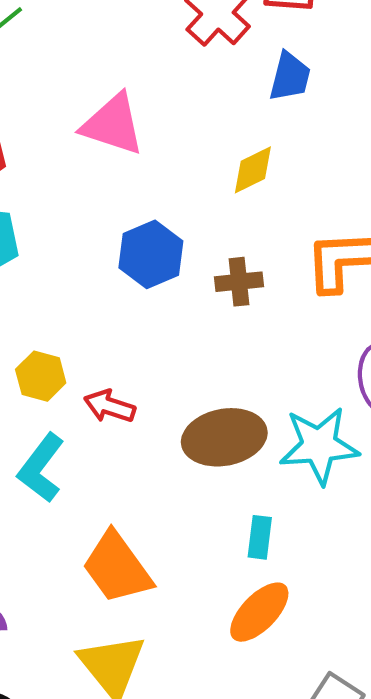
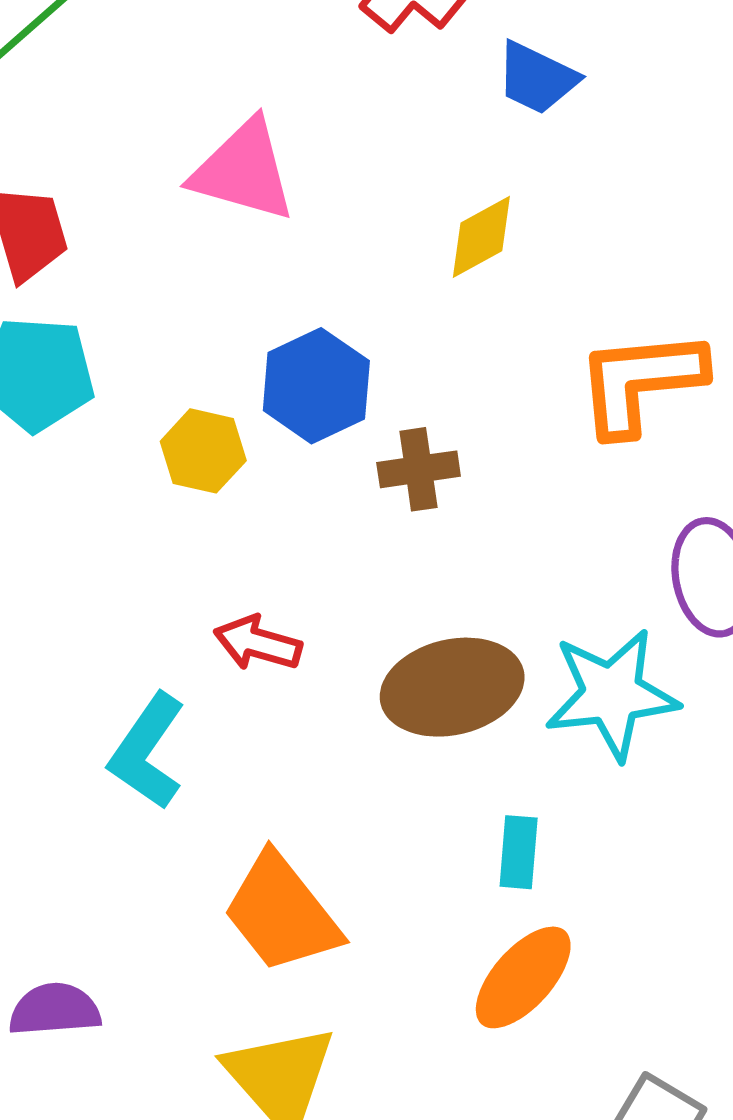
blue trapezoid: (290, 77) -> (537, 78), turned 104
brown cross: (239, 282) -> (419, 469), moved
yellow hexagon: (41, 376) -> (203, 451), moved

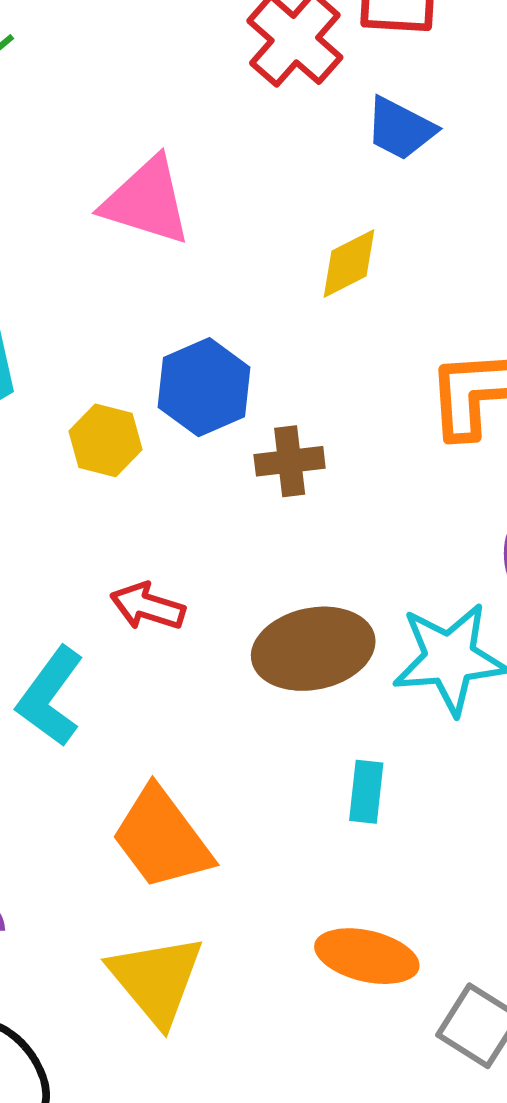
orange ellipse: (523, 977) -> (367, 956), moved, turned 60

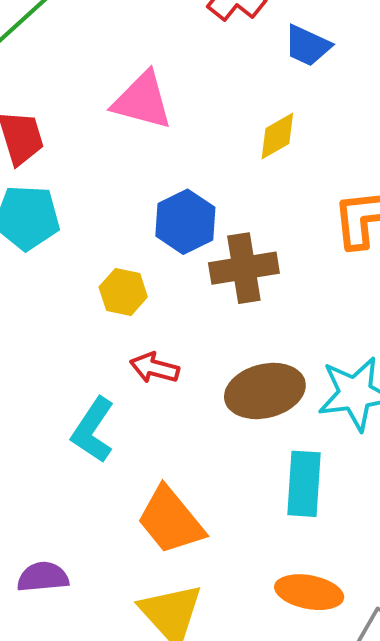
yellow hexagon: (105, 440) -> (123, 292), moved
brown cross: (290, 461) -> (244, 268), size x1.5
cyan rectangle: (366, 792) -> (304, 484), size x1.6

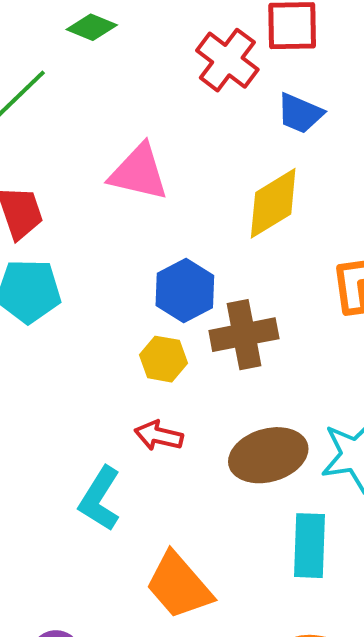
yellow diamond: (277, 136) -> (273, 203), size x1.5
yellow hexagon: (123, 292) -> (163, 359), moved

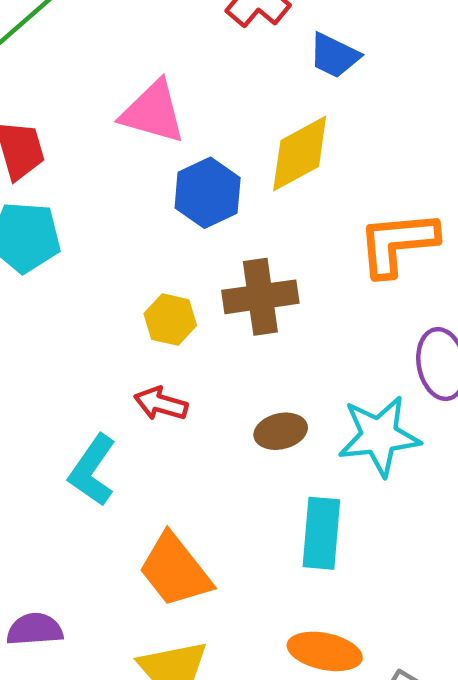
blue hexagon: (185, 290) -> (208, 193), moved
brown ellipse: (268, 455) -> (281, 431), size x0.6

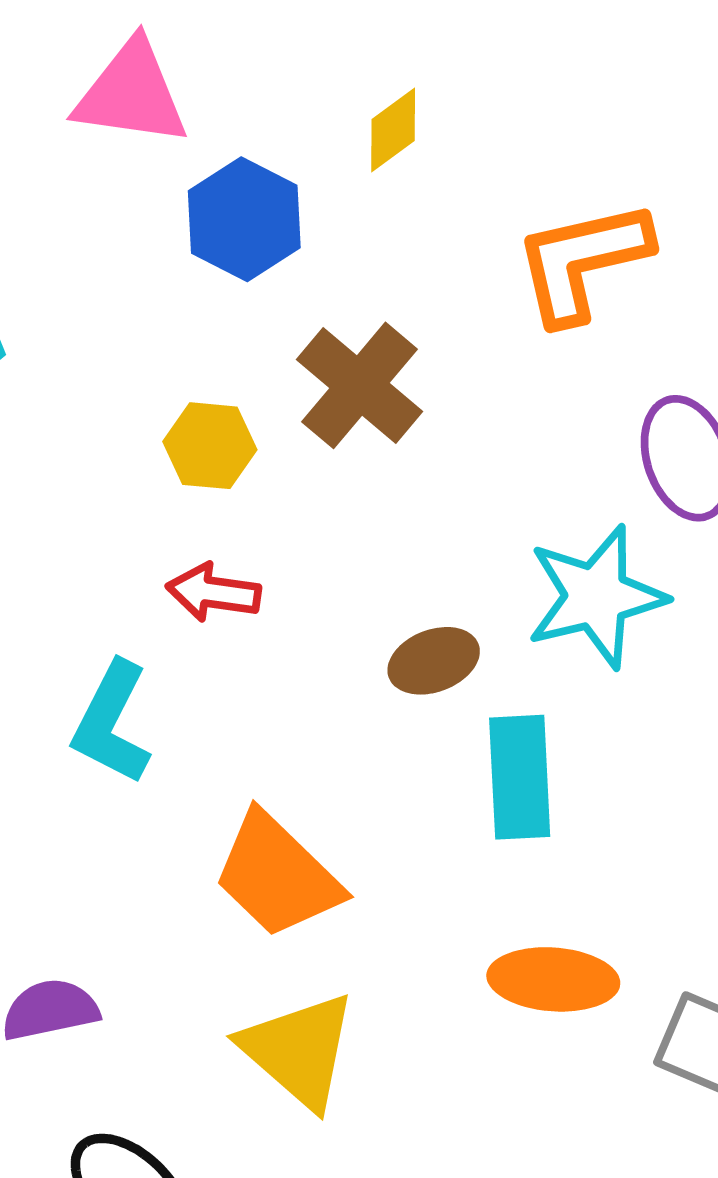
yellow diamond: (300, 153) -> (393, 130), size x0.6
brown cross: (260, 297) -> (359, 385), turned -34
brown ellipse: (281, 431) -> (434, 661), moved

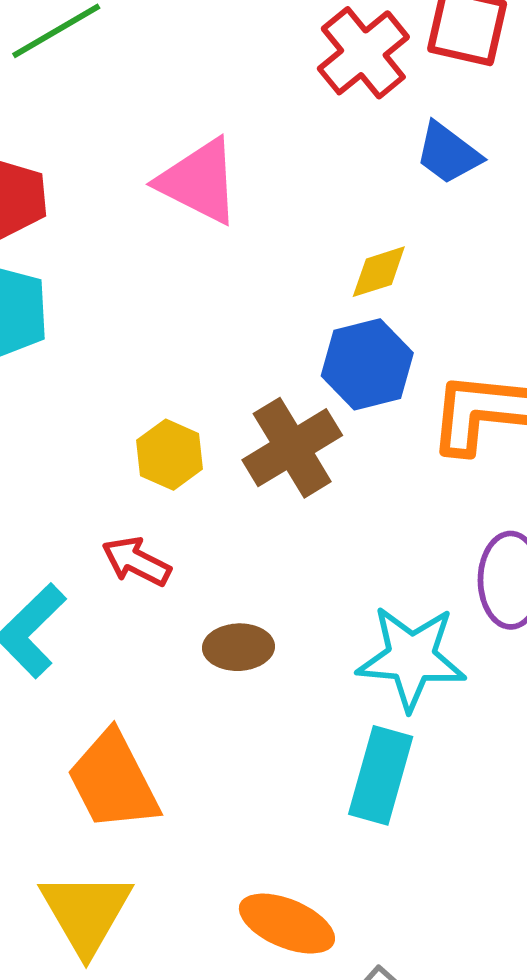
blue hexagon: (244, 219) -> (367, 364), moved
brown ellipse: (434, 661) -> (238, 647), moved
cyan rectangle: (520, 777) -> (381, 775), moved

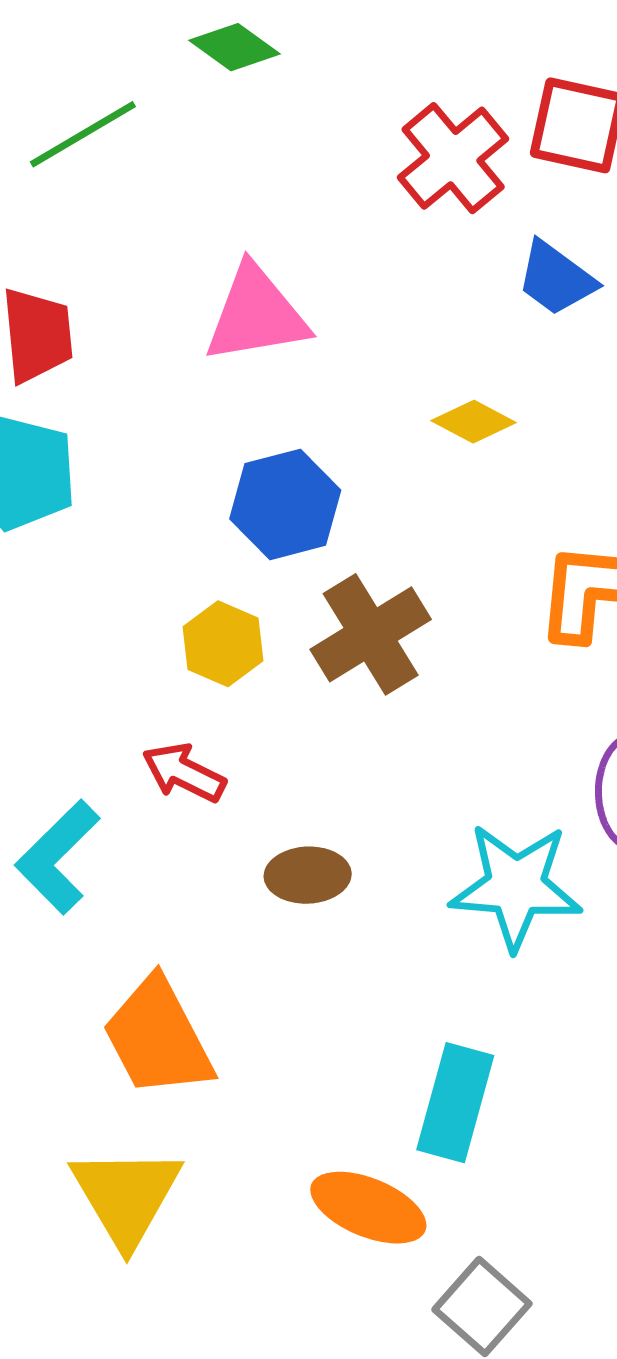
pink triangle: (199, 181) -> (256, 314), turned -36
yellow diamond: (379, 272) -> (474, 422), turned 46
blue hexagon: (367, 364) -> (285, 504), moved
cyan rectangle: (381, 775) -> (455, 1103), moved

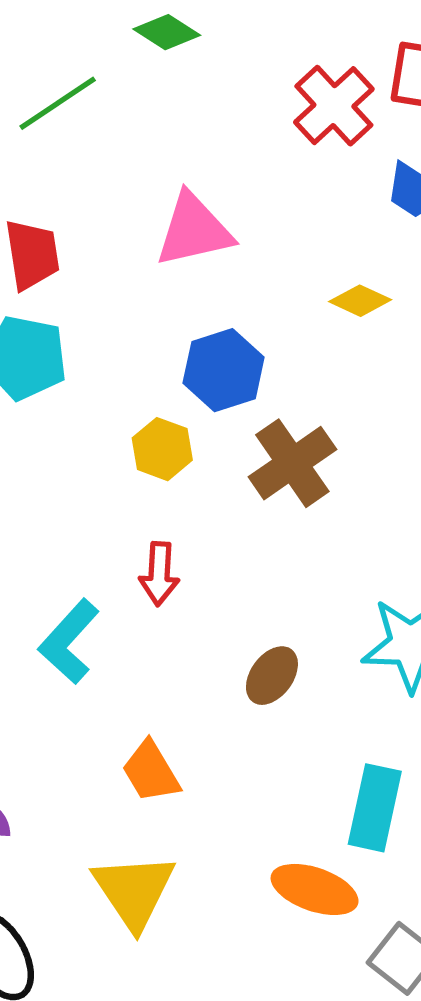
yellow hexagon: (223, 644) -> (162, 449), moved
red arrow: (184, 773) -> (159, 574), turned -110
brown ellipse: (308, 875) -> (272, 676), moved, turned -48
orange trapezoid: (158, 1037) -> (151, 772), size x0.7

